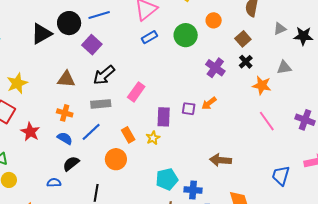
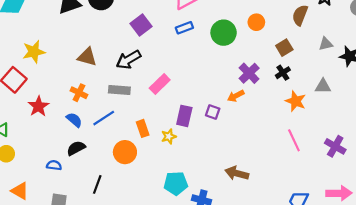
purple square: (92, 45) -> (141, 25), moved
orange arrow: (209, 103) -> (236, 96), moved

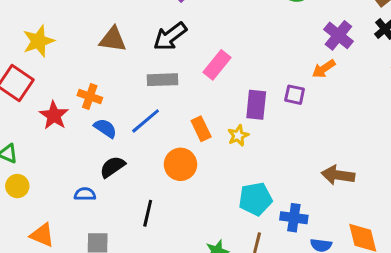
orange cross: (79, 93) -> (90, 96), moved

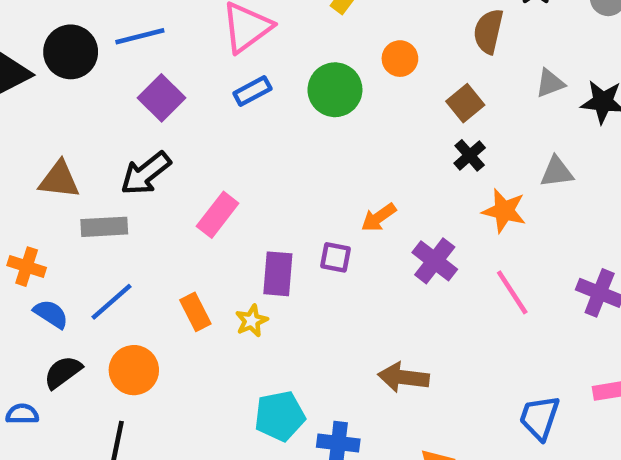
purple cross: (338, 35) -> (435, 261), moved
gray rectangle: (162, 80) -> (104, 227), moved
orange circle: (180, 164) -> (134, 370), moved

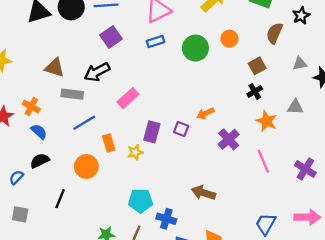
blue line: (111, 302) -> (84, 123), moved
orange circle: (134, 370) -> (86, 166), moved
blue semicircle: (22, 414) -> (16, 177), turned -56

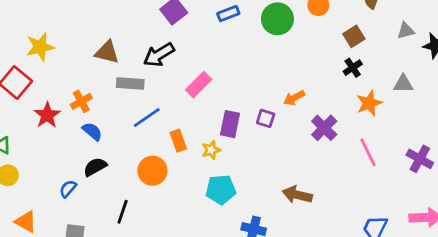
orange cross: (31, 107) -> (81, 101), turned 36
orange star: (267, 121) -> (369, 103), turned 30
cyan pentagon: (140, 201) -> (221, 190), moved

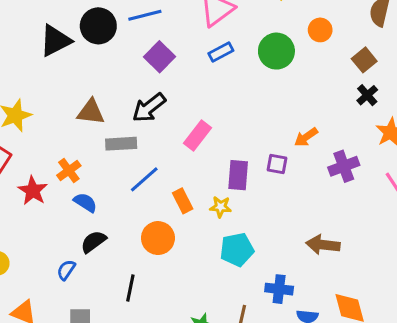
purple cross: (324, 128) -> (344, 166), turned 32
yellow star: (211, 150) -> (221, 207), turned 30

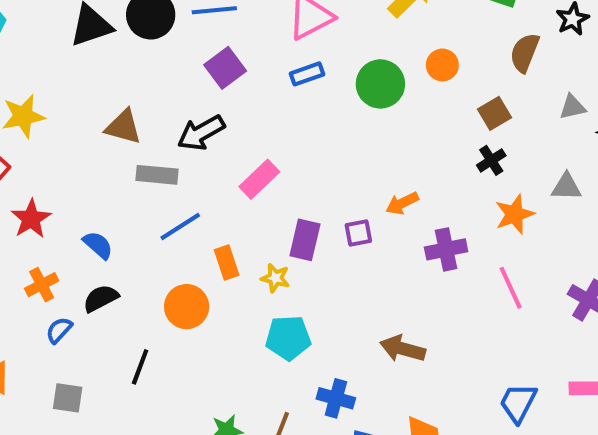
purple square: (277, 164) -> (358, 233), turned -30
orange cross: (69, 171) -> (42, 285), moved

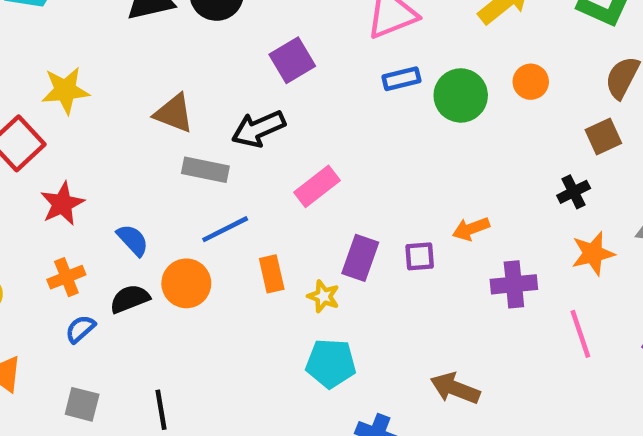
blue rectangle: (307, 74) -> (401, 79), moved
brown square: (494, 113) -> (603, 137), moved
orange circle: (187, 307) -> (186, 283), moved
black line: (140, 367) -> (161, 410), moved, turned -36

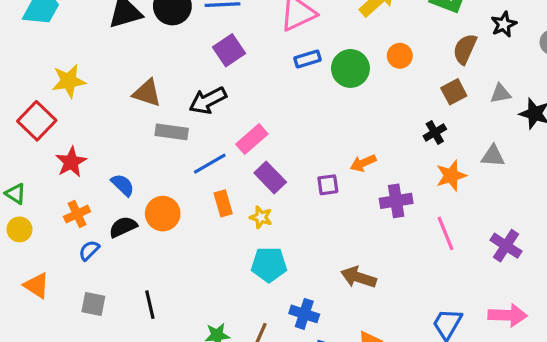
blue line: (225, 229) -> (210, 164), moved
purple rectangle: (360, 258) -> (270, 178), moved, turned -60

